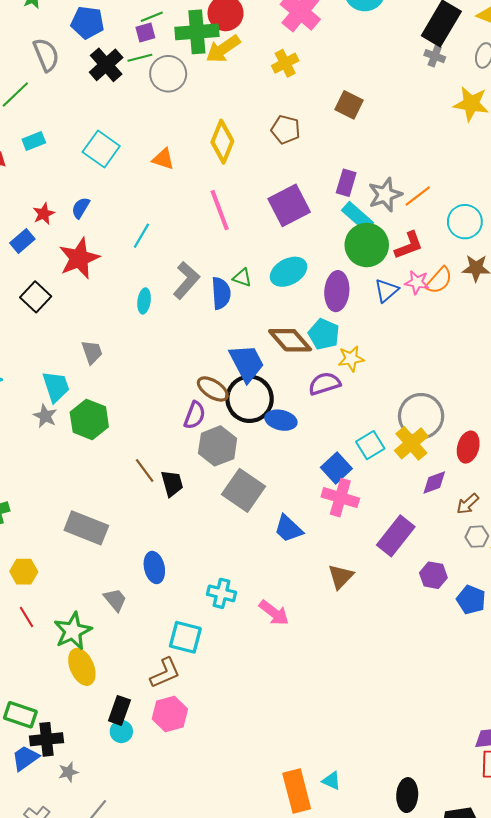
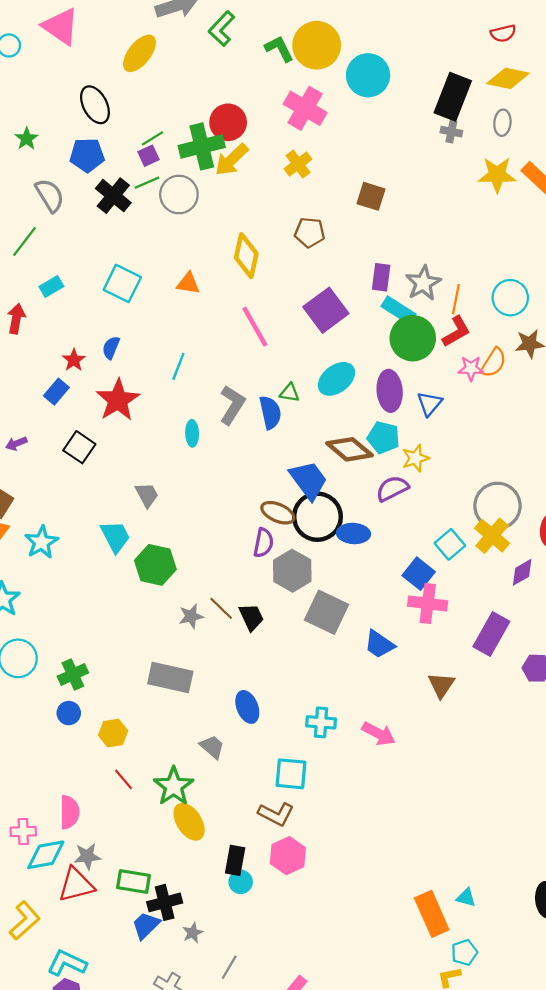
orange line: (418, 196) -> (456, 299), moved, turned -32
blue triangle: (386, 290) -> (429, 404), moved
gray star: (45, 416) -> (191, 616), moved, turned -30
brown L-shape: (165, 673) -> (276, 814), turned 60

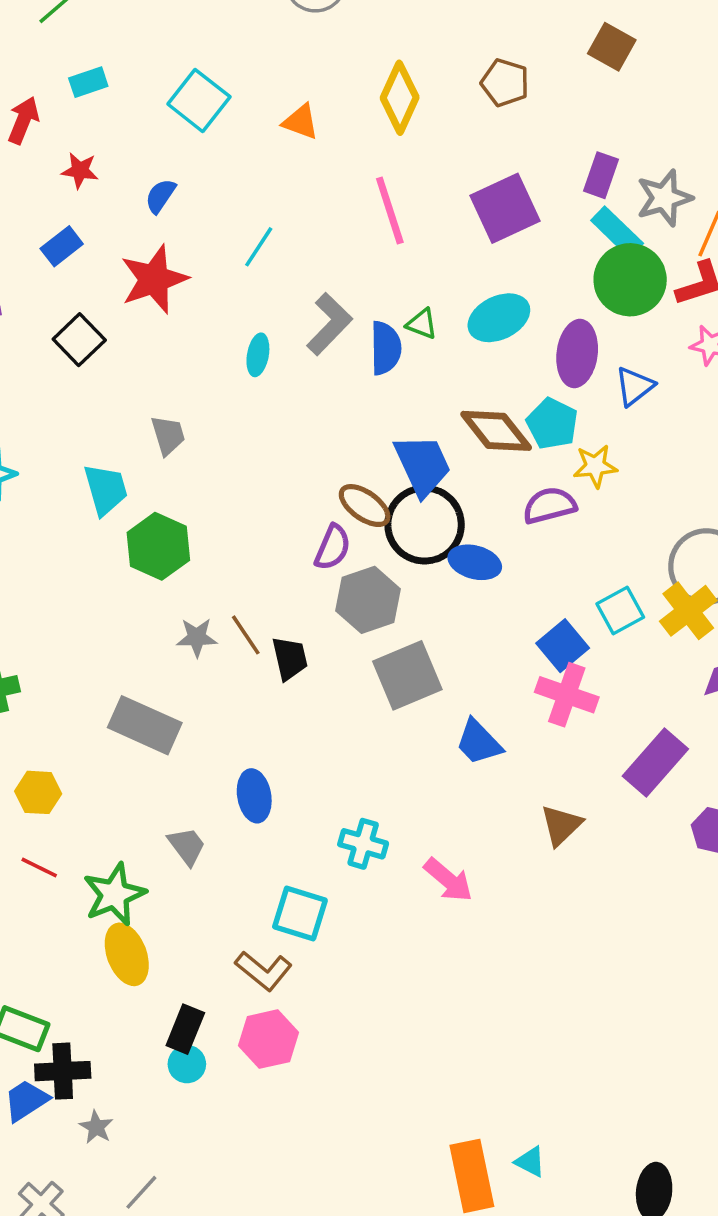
red star: (74, 360) -> (80, 171), moved, turned 30
gray square: (326, 612) -> (407, 675), turned 30
red line: (123, 779) -> (39, 868), turned -35
gray star: (193, 933) -> (96, 1127), turned -30

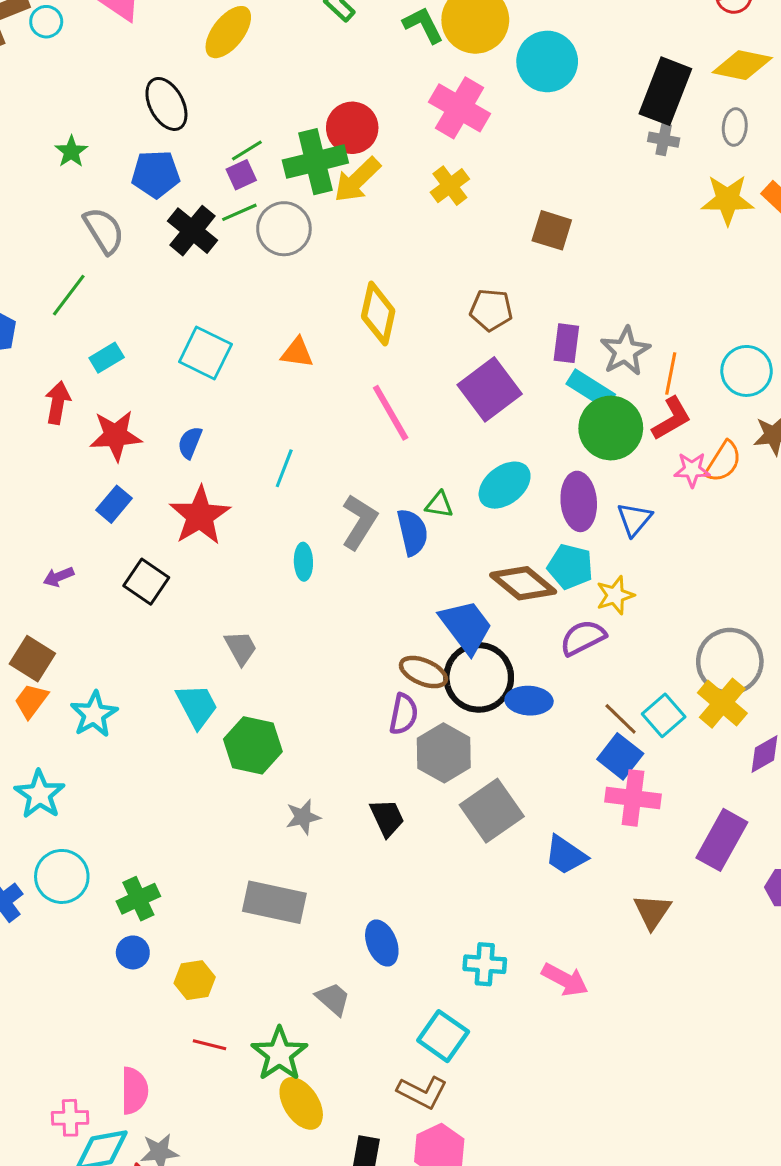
brown pentagon: (505, 83) -> (491, 310), moved
red star: (80, 171) -> (116, 436), size x1.6
brown line: (246, 635) -> (621, 719), moved
cyan square: (300, 913) -> (443, 1036), turned 30

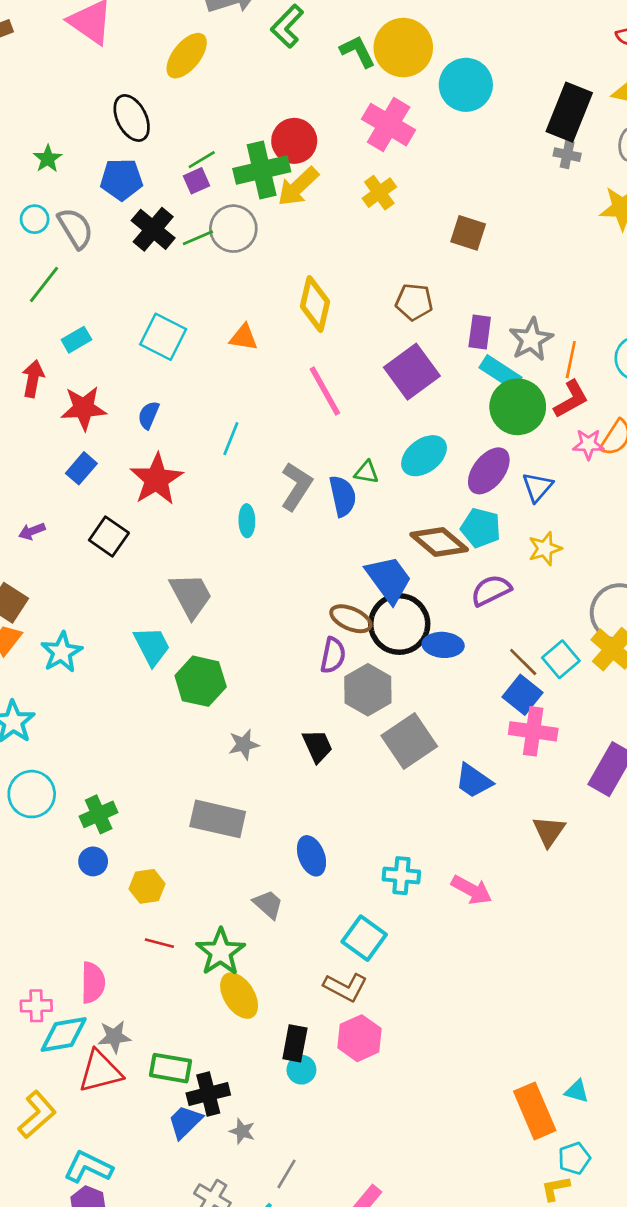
cyan circle: (46, 22) -> (35, 219), moved
green line: (239, 212) -> (198, 238), moved
purple ellipse: (579, 501) -> (489, 471), turned 42
yellow star: (615, 595) -> (545, 549), moved
gray trapezoid: (241, 648) -> (191, 595), size x1.5

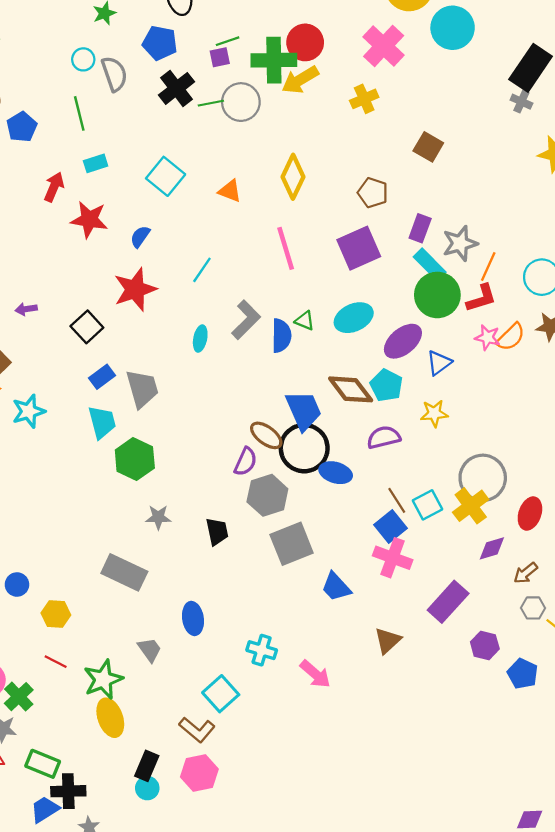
green line: (44, 284) -> (79, 113), turned -64
blue rectangle: (81, 468) -> (102, 377), moved
green cross: (99, 814) -> (19, 697), moved, turned -32

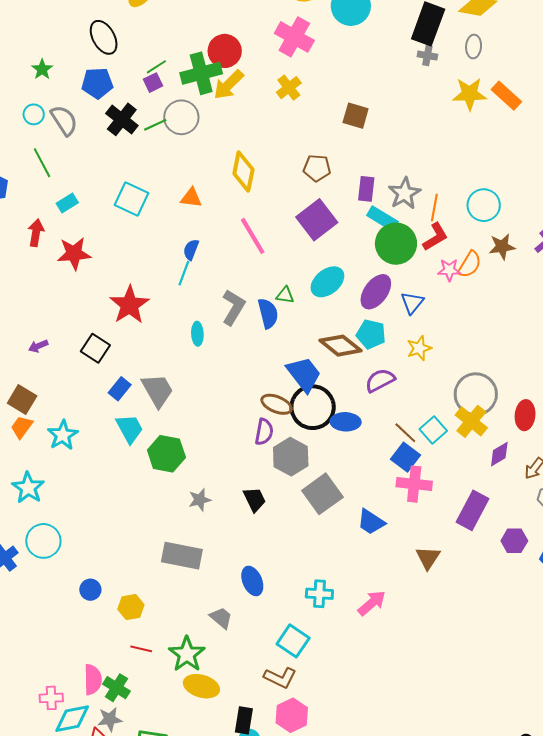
blue semicircle: (140, 237) -> (191, 250), moved
pink arrow: (315, 674) -> (372, 603), turned -68
yellow ellipse: (110, 718) -> (201, 686), turned -40

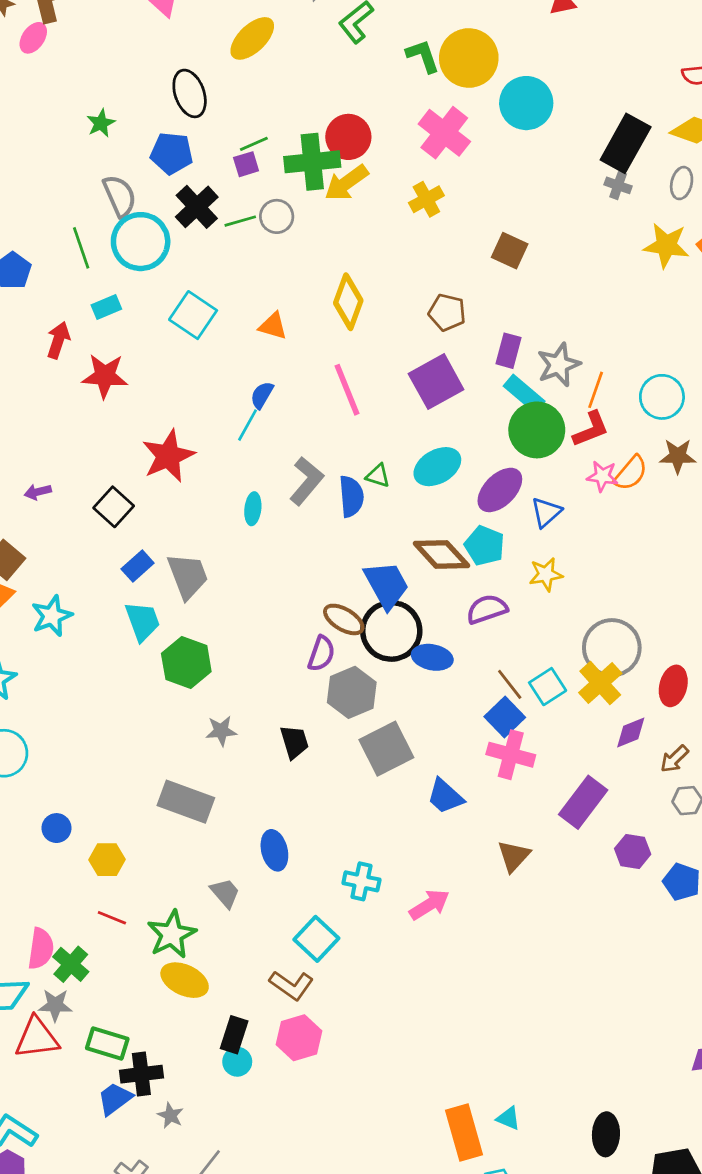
cyan circle: (34, 114) -> (141, 242), moved, size x2.0
gray circle: (181, 117) -> (277, 216), size x0.7

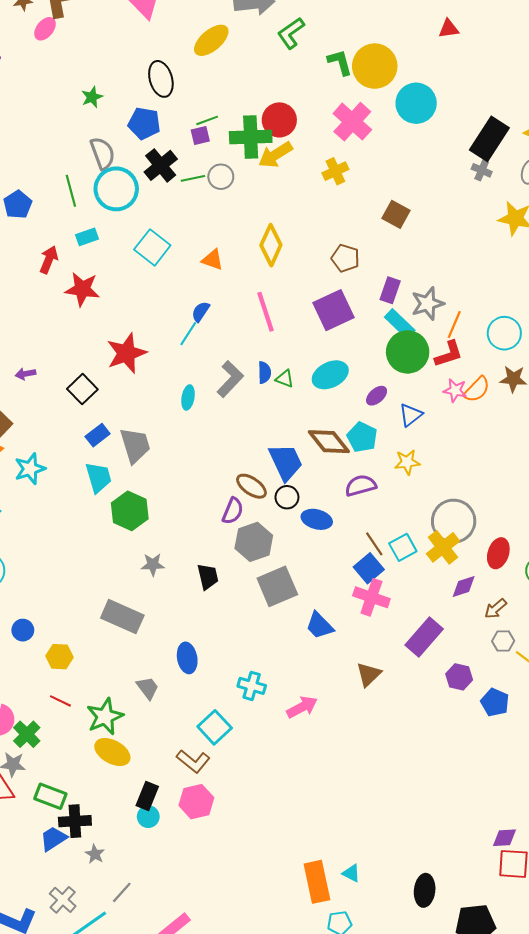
purple ellipse: (500, 490) -> (377, 396), size x0.6
blue semicircle: (351, 496) -> (264, 373), moved, size x0.7
black circle: (391, 631) -> (287, 497), size x0.5

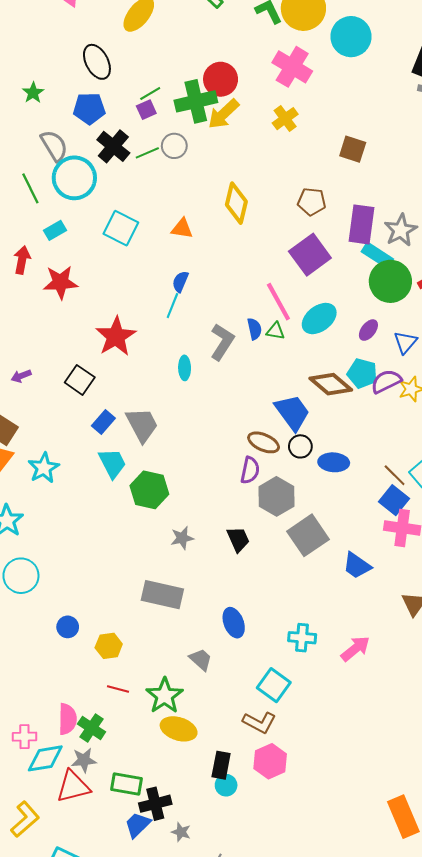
purple rectangle: (390, 290) -> (362, 224), size x1.5
pink line: (265, 312) -> (278, 302), moved
purple semicircle: (361, 486) -> (386, 381), moved

